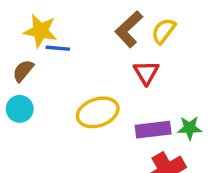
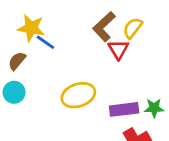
blue line: (58, 48) -> (45, 42), turned 30
red triangle: (146, 72) -> (118, 49), moved

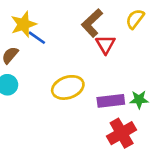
yellow star: (31, 28) -> (23, 24), turned -30
yellow semicircle: (133, 28) -> (135, 19), moved

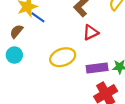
red triangle: (105, 44) -> (91, 32), moved, turned 35

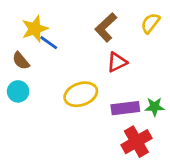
brown semicircle: (16, 31) -> (21, 61), turned -80

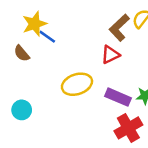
brown L-shape: (106, 27) -> (119, 28), moved
cyan circle: (18, 91) -> (22, 110), moved
purple rectangle: (125, 108) -> (118, 97), turned 30

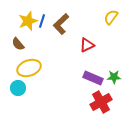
brown L-shape: (119, 28) -> (61, 24), moved
blue line: (47, 37) -> (42, 21), moved, turned 72
yellow ellipse: (77, 84) -> (29, 68), moved

